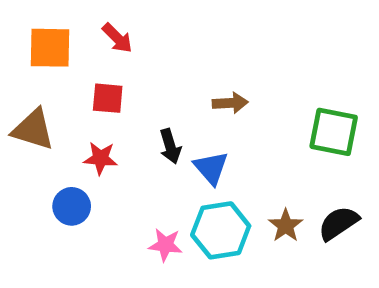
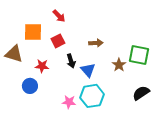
red arrow: (117, 38) -> (59, 16), moved
orange square: (50, 48) -> (33, 32), moved
red square: (108, 98) -> (58, 41), moved, turned -32
brown star: (286, 226) -> (119, 65), moved

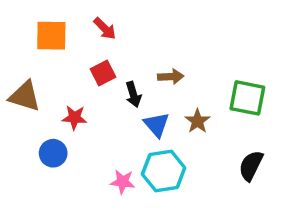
orange square: (33, 32) -> (51, 36), moved
black arrow: (71, 61) -> (133, 94), moved
brown star: (119, 65) -> (197, 121), moved
black semicircle: (141, 93) -> (251, 166), turned -30

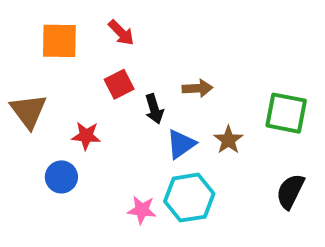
brown triangle: (25, 96) -> (28, 111), turned 36
blue triangle: (156, 125) -> (181, 144), turned 36

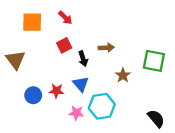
red star: (86, 136) -> (56, 91), moved
blue triangle: (181, 144) -> (81, 84), moved, turned -35
black semicircle: (290, 191) -> (156, 118), moved, turned 114

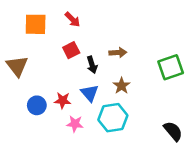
green square: (154, 61) -> (171, 67), turned -30
brown star: (123, 75) -> (122, 86), moved
pink star: (76, 113) -> (75, 124), moved

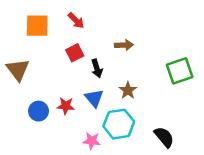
brown arrow: (118, 53) -> (124, 45), moved
pink star: (75, 124) -> (92, 141), moved
black semicircle: (173, 131) -> (164, 137), moved

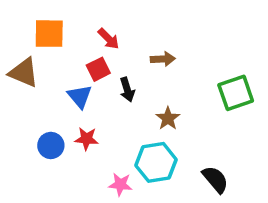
red arrow: (76, 20) -> (109, 39), moved
brown triangle: (18, 70) -> (24, 73), moved, turned -30
blue triangle: (94, 98) -> (80, 96), moved

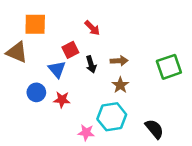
red arrow: (109, 39) -> (92, 28), moved
brown arrow: (163, 59) -> (119, 61), moved
blue circle: (51, 145) -> (36, 92), moved

